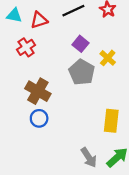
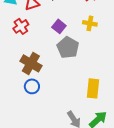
purple square: (80, 44) -> (59, 26), moved
yellow cross: (108, 58) -> (90, 23), moved, turned -32

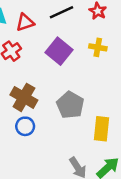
purple square: (59, 26) -> (59, 51), size x1.5
gray pentagon: (68, 47) -> (70, 105), moved

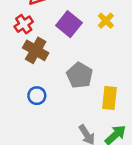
yellow cross: (98, 47) -> (106, 21), turned 35
brown cross: (24, 97) -> (36, 50), moved

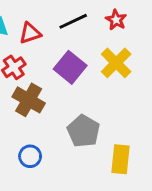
yellow cross: (106, 21) -> (116, 63), size x1.5

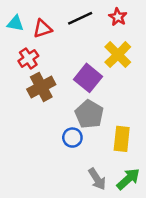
purple square: (70, 67) -> (88, 78), moved
brown cross: (29, 100) -> (41, 87), turned 32
blue circle: (30, 156) -> (72, 138), moved

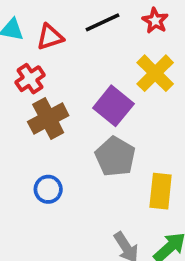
blue circle: (72, 138) -> (48, 189), moved

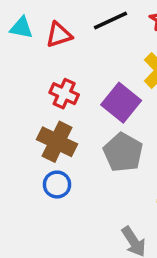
red cross: (30, 79) -> (64, 94), moved, turned -32
brown cross: (48, 119) -> (57, 142), moved, turned -36

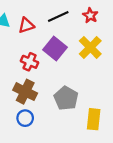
purple square: (121, 103) -> (55, 49), moved

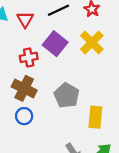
red triangle: (26, 25) -> (25, 19), turned -42
red cross: (30, 62) -> (29, 57), turned -35

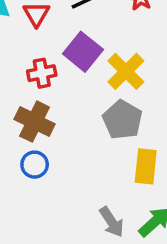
yellow cross: (92, 42) -> (126, 71), moved
gray pentagon: (67, 95) -> (122, 120), moved

